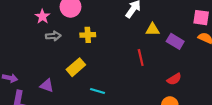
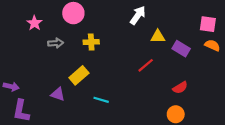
pink star: (42, 16) -> (34, 23), moved
red line: (141, 58) -> (146, 65), turned 63
purple triangle: (47, 86) -> (58, 94), moved

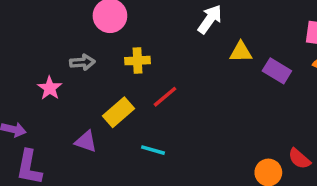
pink star: (34, 23) -> (50, 88), moved
red line: (146, 65) -> (165, 97), moved
red semicircle: (180, 88) -> (299, 159), moved, turned 72

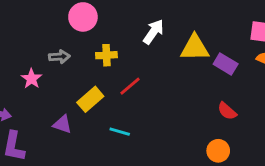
white arrow: (210, 19) -> (154, 32), moved
yellow triangle: (241, 52) -> (195, 48), size x1.5
red semicircle: (299, 159) -> (227, 111), moved

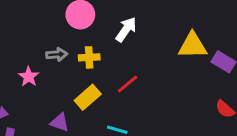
white arrow: (154, 32) -> (126, 29), moved
yellow cross: (106, 55) -> (89, 57), moved

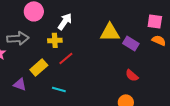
gray arrow: (57, 54) -> (18, 38), size x1.5
yellow cross: (89, 57) -> (55, 40), moved

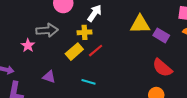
yellow rectangle: (39, 67) -> (74, 52), moved
red semicircle: (132, 75) -> (162, 68), size x1.5

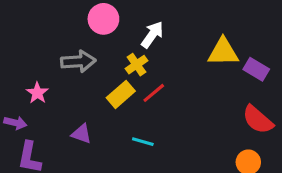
yellow cross: (84, 32) -> (137, 65), turned -32
pink star: (28, 46) -> (37, 93), moved

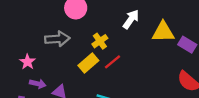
white arrow: (152, 35) -> (131, 19), moved
purple arrow: (15, 123) -> (38, 84), moved

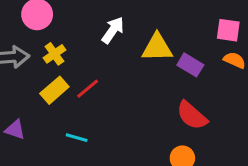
yellow cross: (100, 41) -> (54, 54), moved

